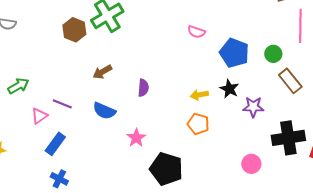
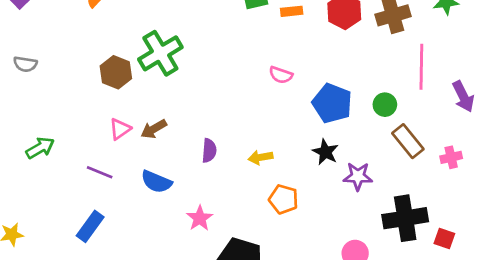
yellow arrow: (199, 95) -> (261, 157), moved
pink triangle: (39, 116) -> (120, 129), moved

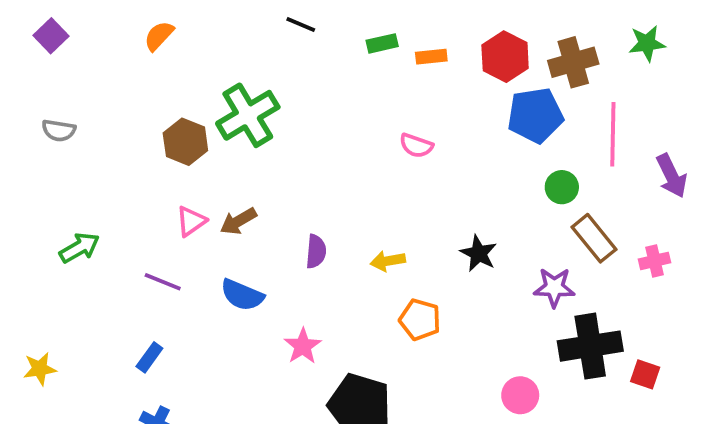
blue pentagon: (332, 103) -> (535, 115), moved, turned -30
purple star: (358, 176) -> (554, 287), moved
blue rectangle: (90, 226) -> (149, 357), size x0.7

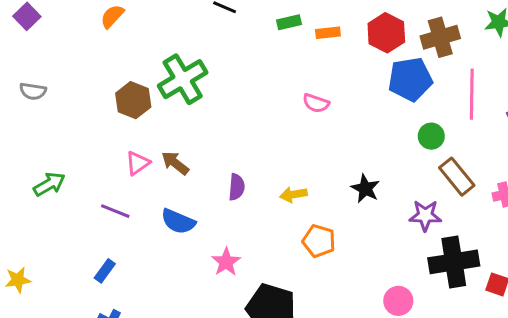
brown arrow: (238, 221) -> (175, 163), turned 68

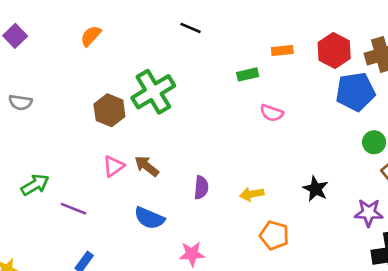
green rectangle: (289, 22) -> (248, 74), moved
purple line: (115, 211) -> (74, 209), moved
pink star: (226, 262) -> (192, 254), turned 30

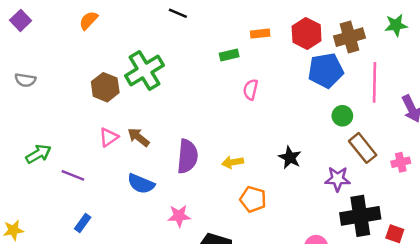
pink semicircle: (272, 113) -> (251, 90), turned 84
purple semicircle: (201, 187) -> (187, 156), size x1.6

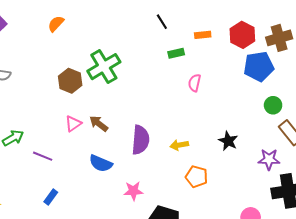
black line: (178, 13) -> (162, 22), moved, turned 35

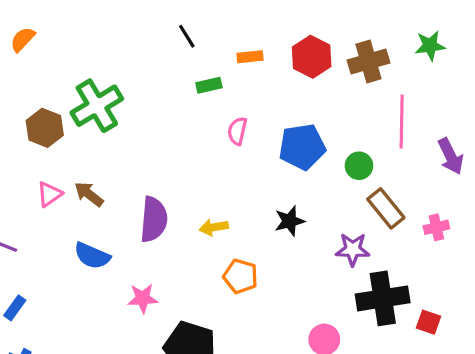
blue pentagon: (259, 67) -> (302, 147), moved
black star: (228, 141) -> (290, 221), turned 30

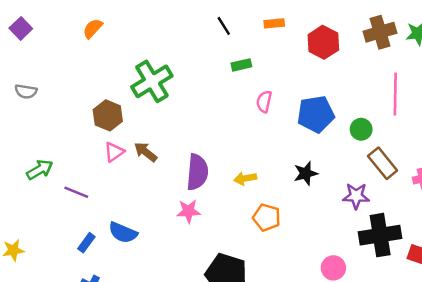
orange rectangle: (250, 57) -> (274, 23), moved
brown cross: (368, 62) -> (380, 32), moved
brown hexagon: (45, 128) -> (108, 115), moved
blue semicircle: (92, 256) -> (123, 233), moved
pink star: (143, 298) -> (188, 211), moved

